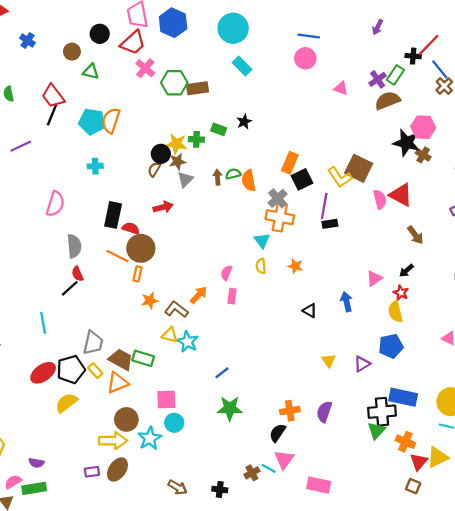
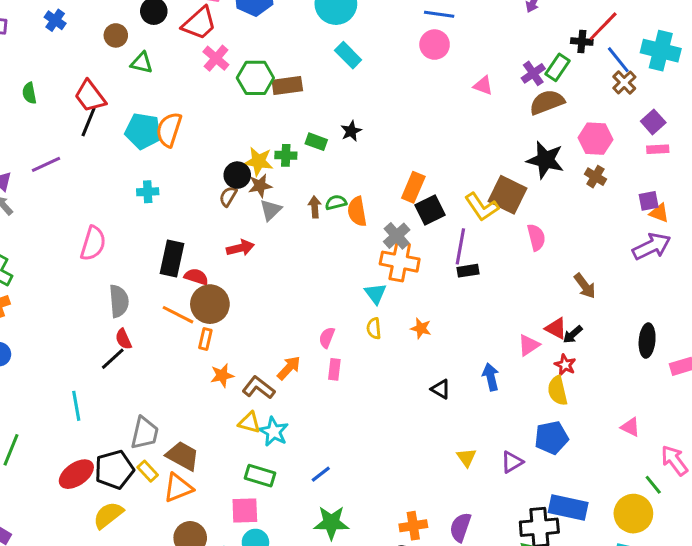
black star: (406, 143) -> (545, 160), moved
red triangle: (401, 195) -> (556, 328), moved, size x0.7
green rectangle: (143, 358) -> (260, 476), moved

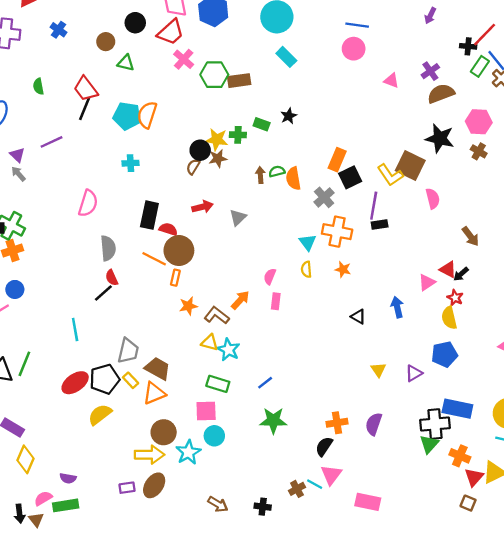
green rectangle: (558, 67) -> (480, 66), moved
gray triangle: (271, 210) -> (238, 217), moved
orange cross: (400, 262) -> (337, 232), moved

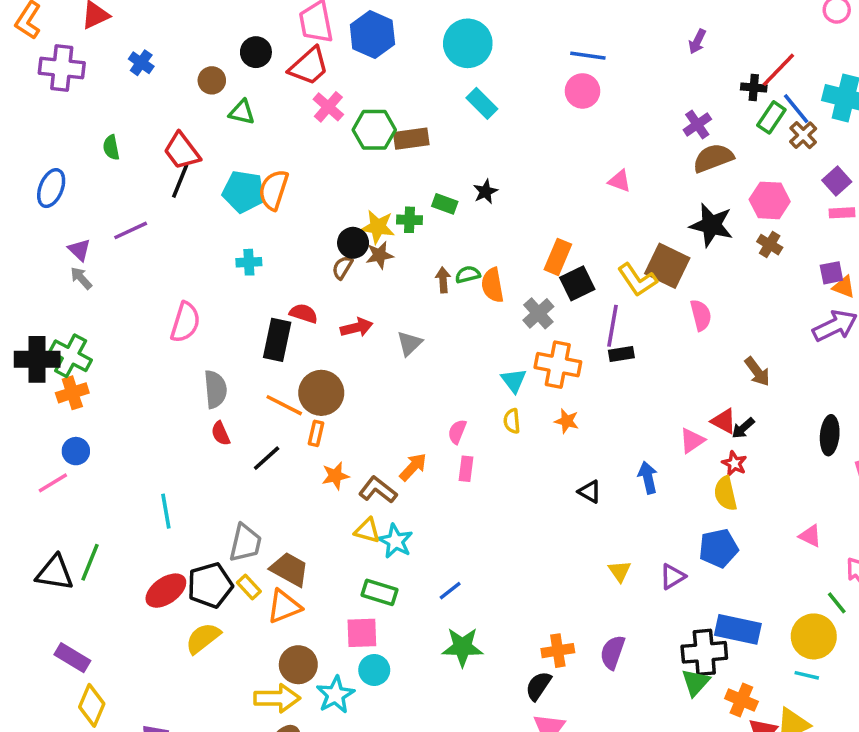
pink triangle: (391, 81) -> (620, 181), moved
red semicircle: (168, 229) -> (304, 313), moved
black line: (103, 293) -> (267, 458), moved

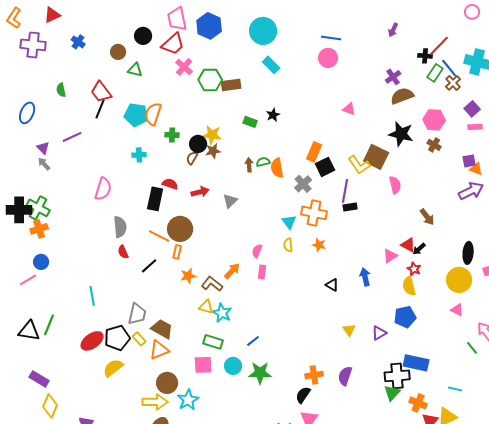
green cross: (410, 220) -> (172, 135), moved
yellow circle: (814, 636) -> (459, 280), moved
cyan circle: (374, 670) -> (233, 366), moved

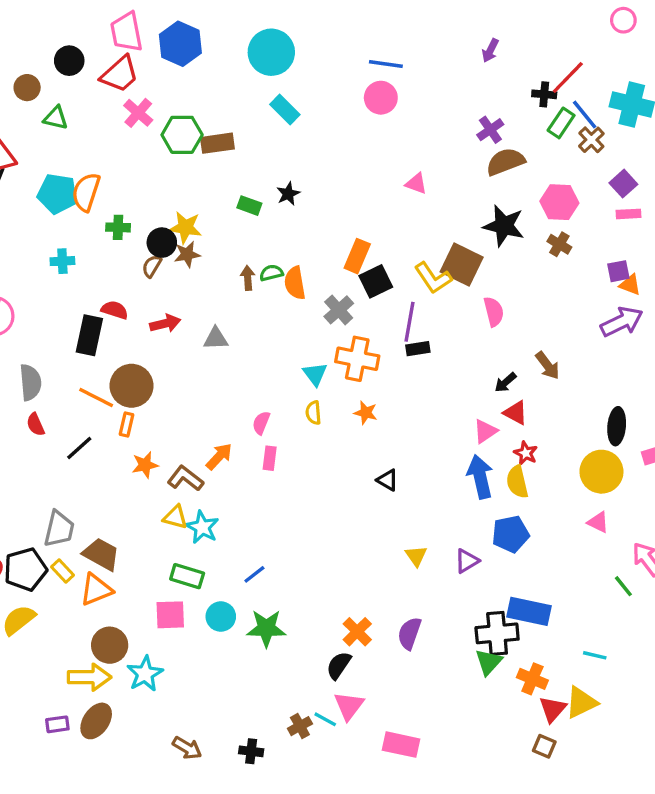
gray triangle: (230, 201) -> (216, 339), turned 42
black arrow: (419, 249) -> (505, 382), moved
blue arrow: (365, 277) -> (480, 477), moved, size x1.4
orange cross: (314, 375) -> (357, 632), turned -36

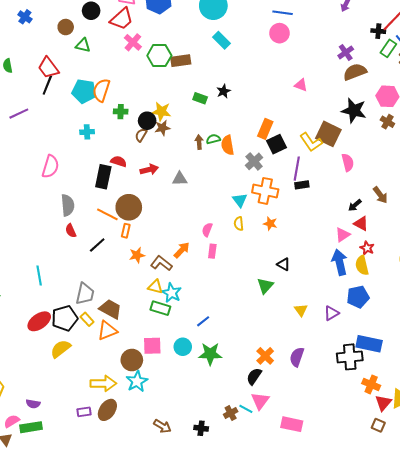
green rectangle: (187, 576) -> (160, 308), moved
brown circle: (110, 645) -> (132, 360), moved
green triangle: (489, 662) -> (265, 286), moved

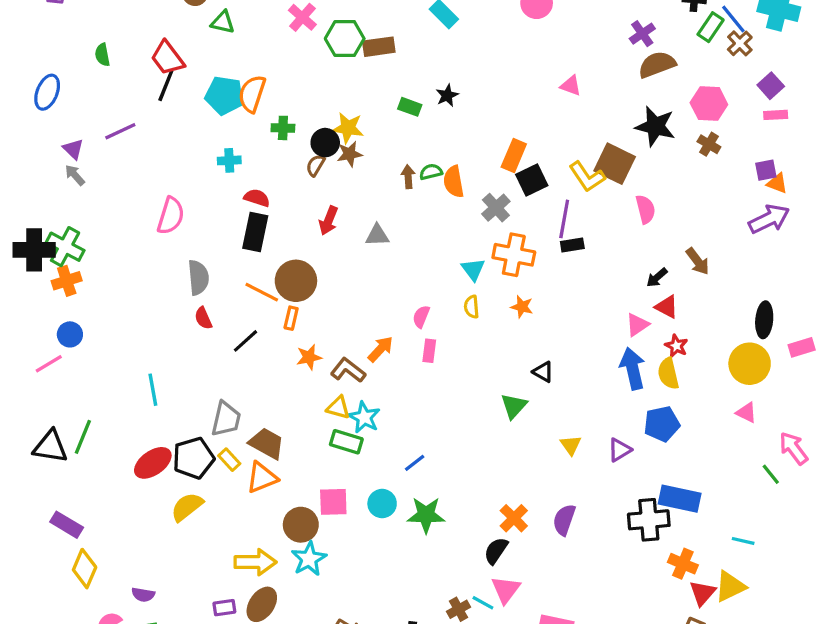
red semicircle: (119, 161) -> (257, 198), moved
red arrow: (149, 170) -> (328, 221), turned 126

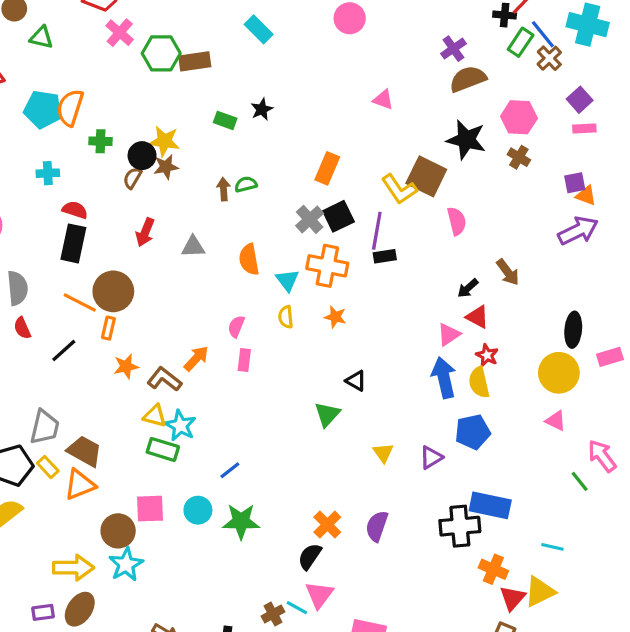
black square: (532, 180) -> (338, 216), moved
orange semicircle: (454, 182) -> (249, 259), moved

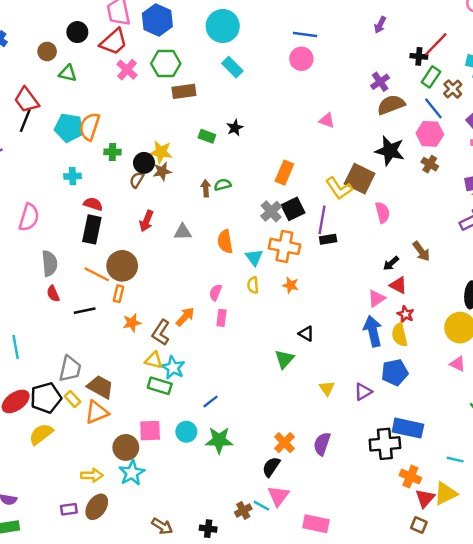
blue line: (543, 34) -> (433, 108), moved
green hexagon: (161, 53) -> (166, 64), moved
black line: (64, 350) -> (85, 311), turned 30
brown L-shape: (164, 379) -> (161, 332), turned -95
yellow arrow: (73, 568) -> (92, 475), size x0.7

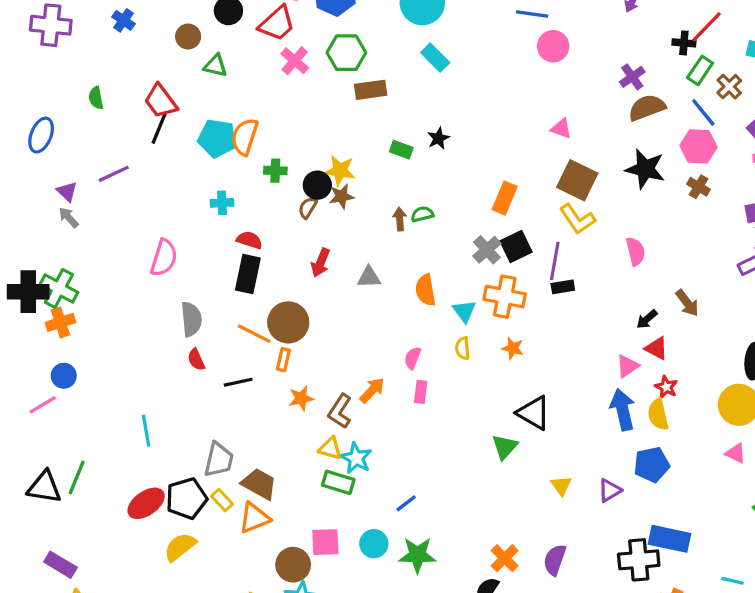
pink circle: (301, 59) -> (553, 46), moved
brown square: (360, 179) -> (577, 180), moved
black triangle: (306, 334) -> (534, 413), size x1.6

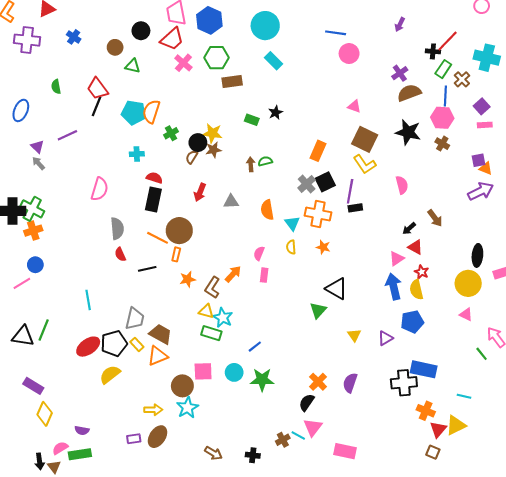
blue line: (703, 112) -> (445, 96), turned 42
green cross: (275, 171) -> (171, 133), turned -32

